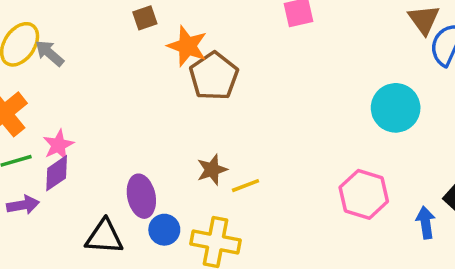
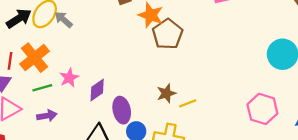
purple diamond: (57, 173) -> (97, 90), moved

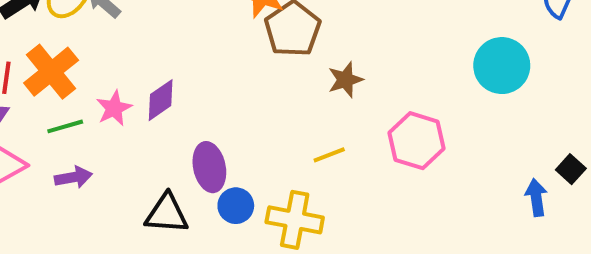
purple diamond: (97, 90) -> (161, 100), moved
brown star: (166, 93) -> (345, 80), moved
pink hexagon: (262, 109) -> (416, 141), moved

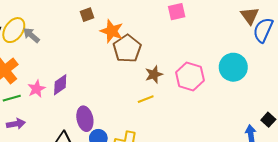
pink hexagon: (416, 141) -> (190, 76), moved
yellow line: (329, 155) -> (146, 99), moved

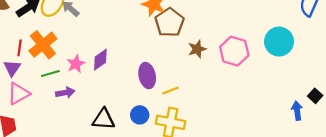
yellow line: (146, 99) -> (171, 90), moved
purple ellipse: (85, 119) -> (147, 76), moved
purple arrow: (16, 124) -> (65, 93), moved

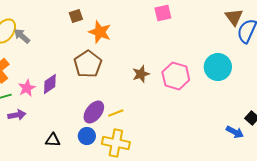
brown pentagon: (169, 22) -> (88, 64), moved
purple ellipse: (147, 76) -> (94, 112), moved, turned 50
blue arrow: (297, 111) -> (235, 132), turned 126
black triangle: (104, 119) -> (53, 140), size x0.7

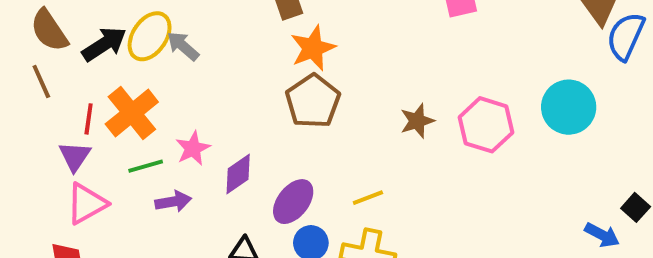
orange star: (100, 32) -> (313, 48), moved, turned 30
purple diamond: (50, 84) -> (238, 174), moved
purple ellipse: (94, 112) -> (293, 202), moved

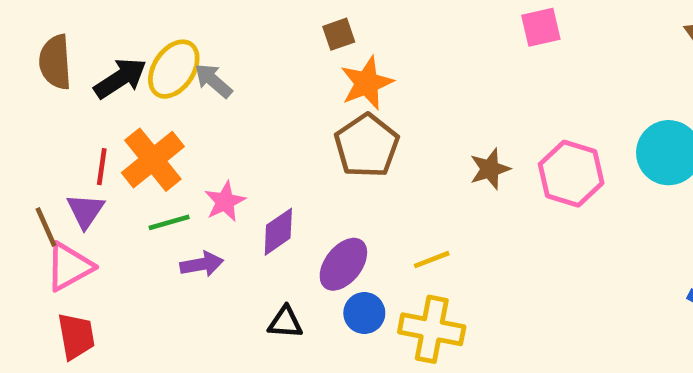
brown semicircle: (49, 30) -> (55, 62), turned 30
brown line: (41, 82) -> (46, 227), moved
pink triangle: (87, 204) -> (69, 267), moved

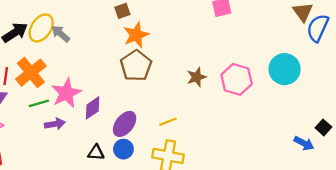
pink star: (225, 201) -> (66, 93), size x1.5
blue circle: (364, 313) -> (123, 149), moved

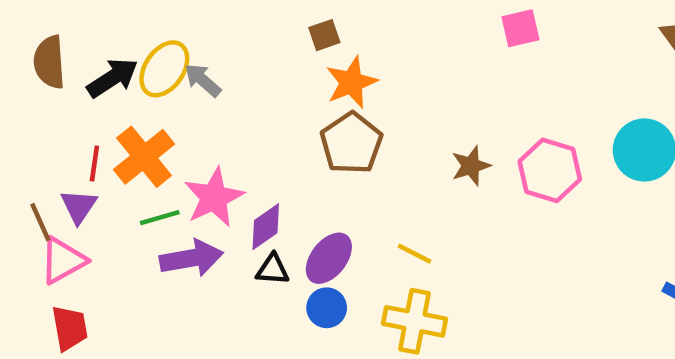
yellow line: (168, 122) -> (415, 254), turned 48
purple arrow: (55, 124) -> (191, 258), size x1.5
black triangle: (96, 153) -> (273, 269), moved

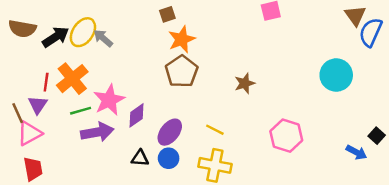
brown semicircle: (49, 62) -> (22, 29), turned -76
pink hexagon: (550, 170) -> (286, 136), moved
black triangle: (273, 269) -> (140, 158), moved

